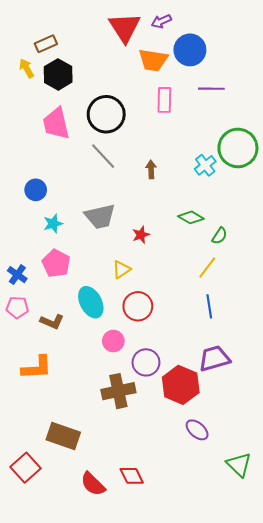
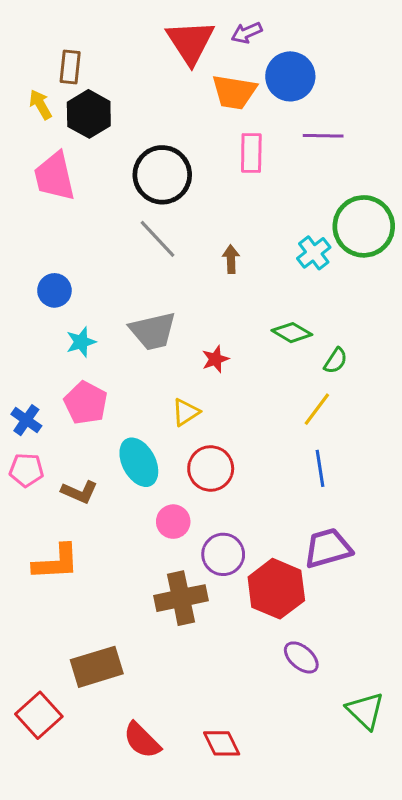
brown rectangle: (46, 44) -> (70, 67), turned -60
pink trapezoid: (56, 123) -> (54, 176), moved
brown rectangle: (63, 436) -> (97, 667), turned -36
red diamond: (132, 476) -> (222, 743), moved

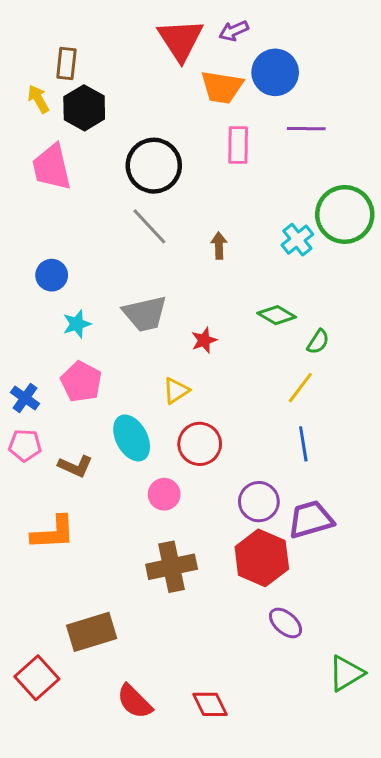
purple circle: (223, 554) -> (259, 502), moved
green triangle: (365, 711) -> (346, 673), turned 45

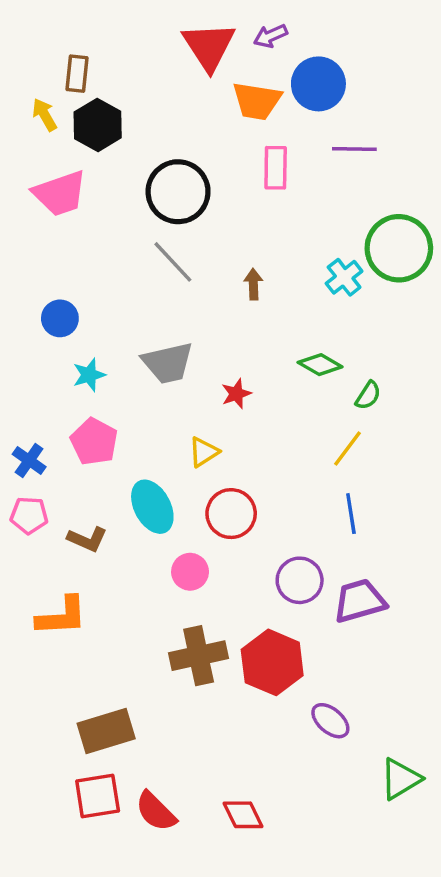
pink trapezoid: (52, 167) -> (60, 193), turned -96
red hexagon: (262, 558) -> (272, 662), moved
red square: (37, 678) -> (98, 796), moved, turned 33

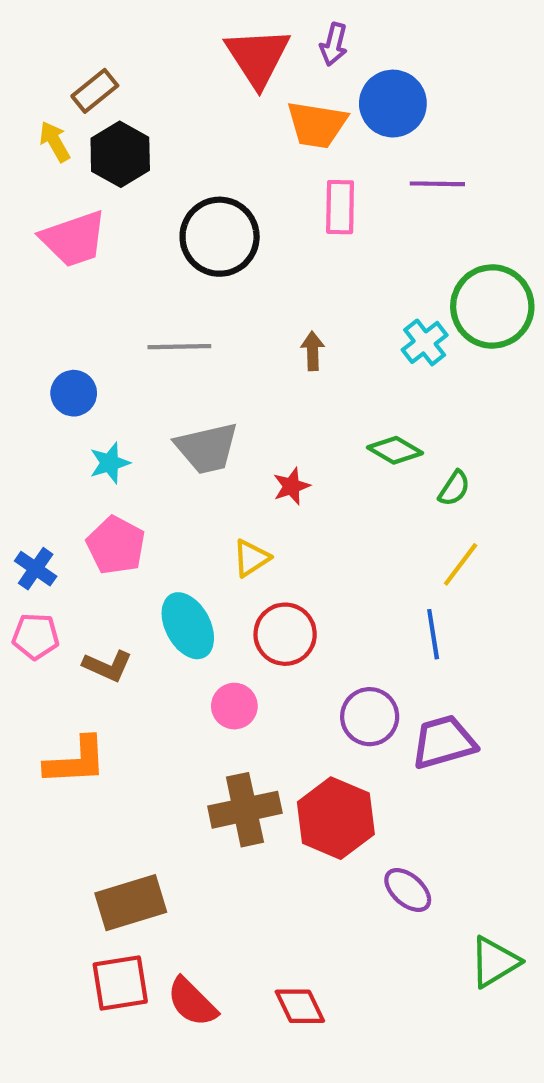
purple arrow: (270, 36) -> (334, 44), turned -52
brown rectangle: (77, 74) -> (95, 91), turned 45
gray line: (173, 262) -> (179, 347), moved, turned -48
yellow line: (347, 448) -> (461, 564), moved

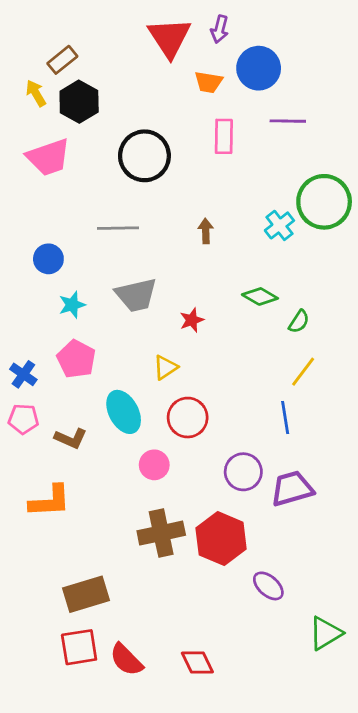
orange trapezoid: (317, 125) -> (208, 82), size x0.7

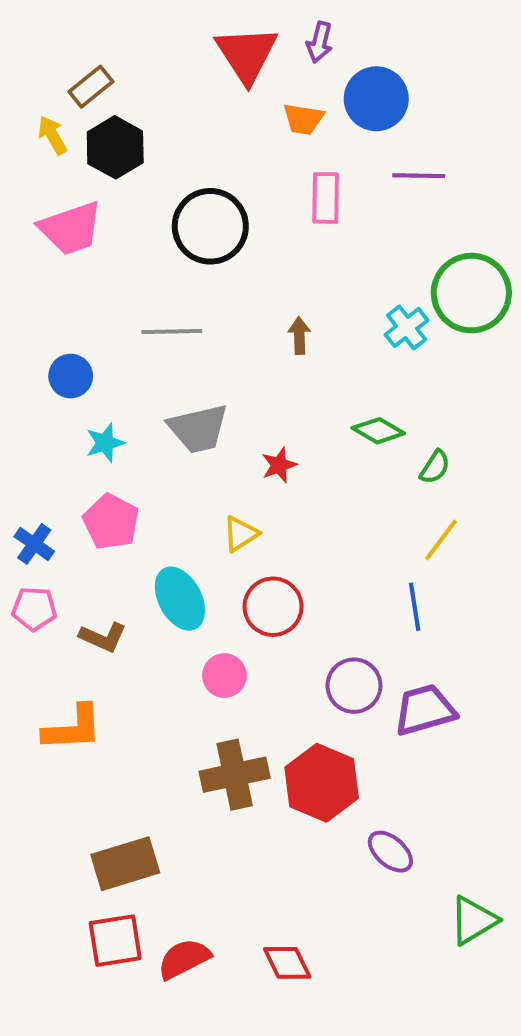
red semicircle: (126, 660) -> (184, 959), turned 108

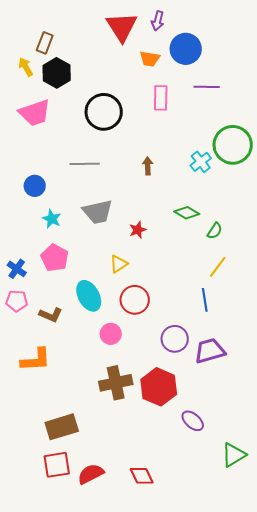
brown rectangle: (91, 87) -> (45, 43), turned -30
cyan star: (105, 443) -> (52, 219), turned -30

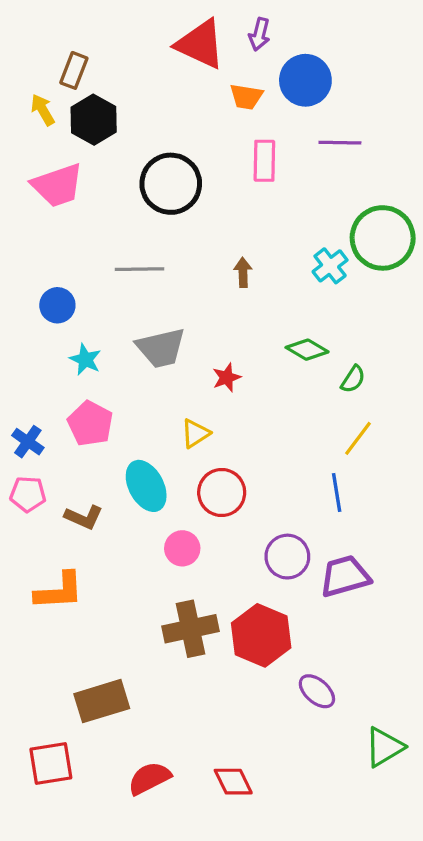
red triangle: (122, 27) -> (200, 44), turned -32
red square: (57, 465) -> (51, 763), moved

